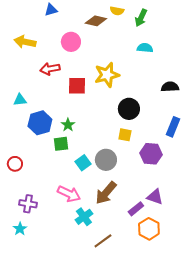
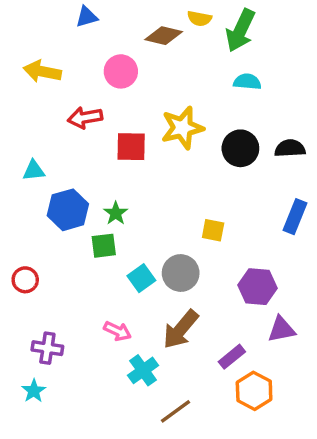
green arrow: (141, 18) -> (240, 30), size x1.4
black circle: (129, 109) -> (240, 148), moved
purple hexagon: (151, 154) -> (258, 287), moved
pink arrow: (69, 194) -> (117, 331), size x0.7
purple triangle: (155, 197) -> (281, 329), moved, turned -30

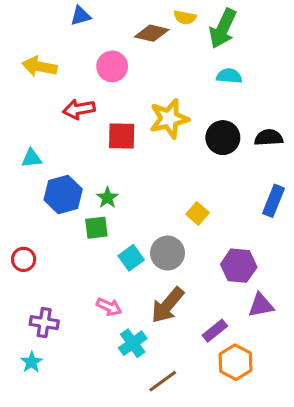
yellow square: (213, 230) -> (198, 213), turned 30

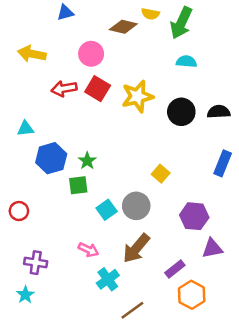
red square: (122, 136) -> (98, 89), moved, turned 30

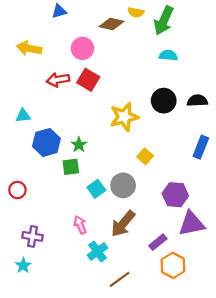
yellow star: (137, 96) -> (124, 117), moved
purple triangle: (212, 248) -> (192, 224), size x1.4
pink arrow: (89, 250) -> (80, 225), turned -138

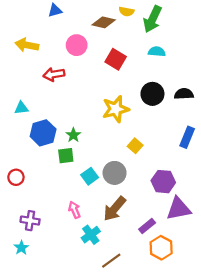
red square: (88, 80) -> (116, 59), moved

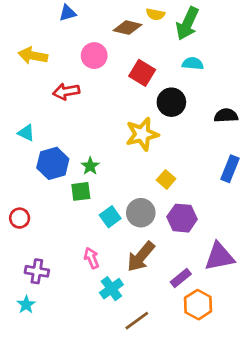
black circle: (152, 94) -> (171, 102), moved
cyan triangle: (21, 108) -> (26, 133), turned 32
purple hexagon: (163, 182) -> (182, 218), moved

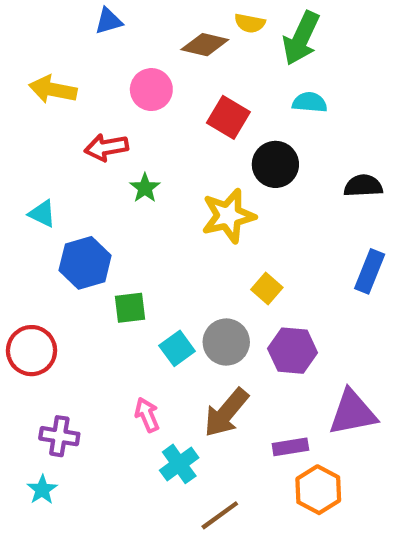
green star: (90, 166) -> (145, 188), moved
red circle: (20, 218) -> (32, 351), size x1.5
purple rectangle: (181, 278) -> (290, 447), turned 30

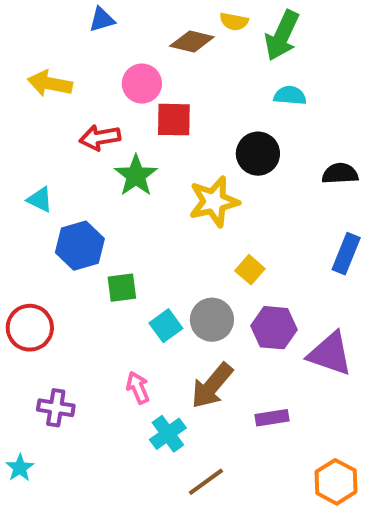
red square: (228, 117) -> (174, 120), moved, turned -30
green star: (145, 188) -> (136, 176), size x1.5
purple triangle: (352, 413) -> (330, 354), moved, turned 30
cyan star: (42, 490) -> (20, 468), moved
orange hexagon: (318, 490) -> (336, 482), moved

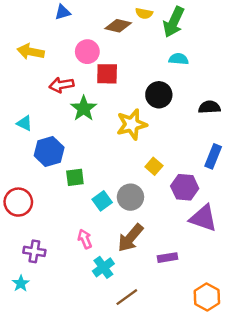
purple hexagon: (274, 328) -> (185, 187), moved
cyan star: (20, 468) -> (21, 283), moved

